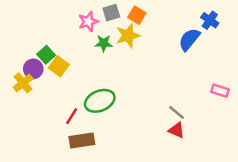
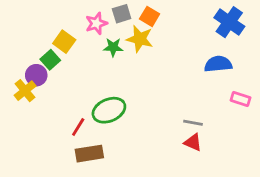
blue cross: (210, 20) -> (229, 22), size x1.5
yellow star: (128, 36) -> (140, 39), turned 30
blue semicircle: (189, 39) -> (218, 64), moved, turned 45
yellow square: (59, 66) -> (64, 42), moved
gray line: (177, 112) -> (193, 123), turned -30

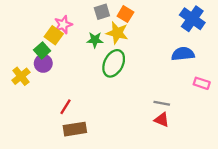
pink star: (96, 23) -> (63, 25), moved
purple circle: (36, 75) -> (43, 63), moved
green ellipse: (109, 110) -> (114, 63), moved, turned -40

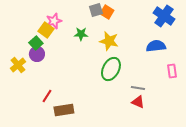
gray square: (102, 12) -> (96, 10), moved
yellow star: (117, 33) -> (109, 41), moved
green ellipse: (114, 63) -> (111, 69), moved
pink rectangle: (202, 83) -> (172, 71), turned 64
red line: (66, 107) -> (47, 96), moved

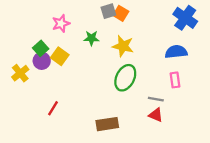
yellow square: (46, 30) -> (60, 56), moved
pink rectangle: (172, 71) -> (175, 80), moved
brown rectangle: (64, 110) -> (107, 124), moved

